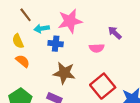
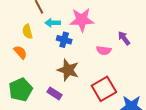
orange semicircle: (23, 61) -> (20, 52), moved

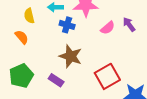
pink semicircle: (104, 50) -> (108, 28), moved, turned -48

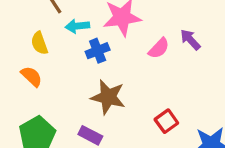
blue cross: (67, 25) -> (98, 51), turned -32
red square: (107, 76) -> (166, 121), size x0.6

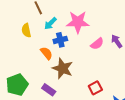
cyan arrow: (77, 26) -> (50, 23), turned -48
orange semicircle: (32, 76) -> (46, 53), moved

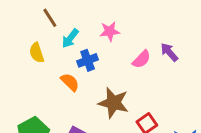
pink star: (78, 22) -> (110, 31), size x0.6
brown star: (63, 68) -> (114, 103), moved

